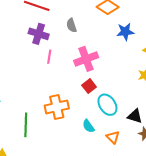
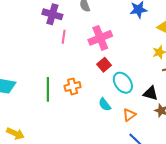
orange cross: (57, 107) -> (73, 86), size x0.7
green line: (26, 125) -> (48, 89), moved
orange triangle: (113, 137) -> (129, 115), turned 40

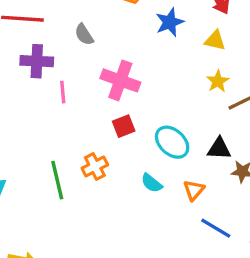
pink cross: (100, 38) -> (120, 80), turned -35
red square: (104, 65) -> (124, 126), moved, turned 32

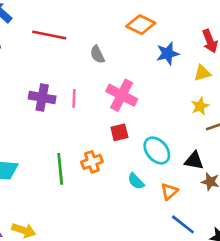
yellow triangle: (215, 40) -> (202, 73), turned -36
purple cross: (37, 61) -> (42, 97), moved

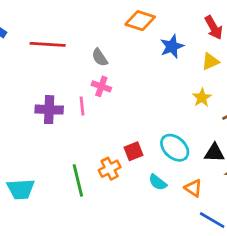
pink cross: (122, 95) -> (101, 86), moved, size x0.6
yellow star: (200, 106) -> (202, 98), moved
red square: (119, 132) -> (133, 151), moved
orange triangle: (169, 191) -> (193, 188), turned -36

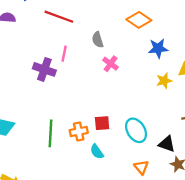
pink cross: (101, 86) -> (111, 64), moved
yellow star: (202, 98) -> (164, 81), moved
pink line: (82, 106) -> (64, 54), moved
cyan semicircle: (158, 182) -> (97, 152), moved

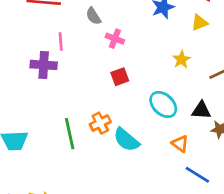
yellow star: (164, 81) -> (182, 60), moved
red square: (102, 123) -> (120, 77), moved
cyan semicircle: (97, 152) -> (126, 140), size x1.5

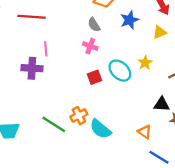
gray semicircle: (93, 16) -> (94, 25), moved
cyan ellipse: (163, 104) -> (120, 71), moved
green line: (70, 134) -> (54, 124), turned -45

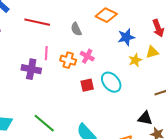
gray semicircle: (94, 25) -> (76, 29), moved
yellow star: (145, 63) -> (135, 60), moved
orange cross: (79, 116) -> (68, 60), moved, turned 35

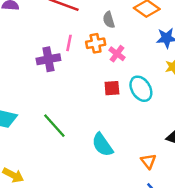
orange cross: (68, 60) -> (96, 43), moved, turned -35
purple cross: (31, 69) -> (48, 59), turned -30

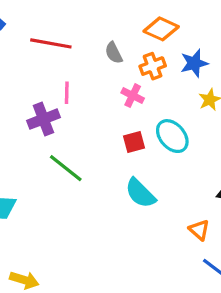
orange cross: (96, 43) -> (153, 66), moved
green line: (54, 126) -> (66, 168), moved
cyan semicircle: (102, 145) -> (140, 193), moved

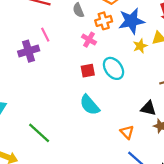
blue star: (194, 63) -> (131, 21), size x1.4
pink line: (67, 93) -> (45, 35), turned -32
green line: (66, 168) -> (39, 133), moved

